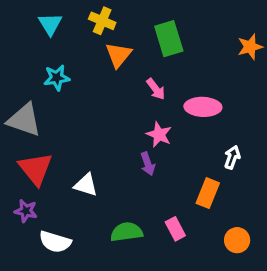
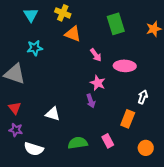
green rectangle: (169, 39) -> (116, 24), moved
orange triangle: (118, 55) -> (73, 34), turned -48
red triangle: (36, 169) -> (15, 108), moved, size x0.6

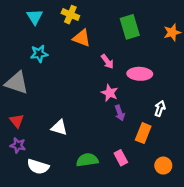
purple arrow: (91, 101) -> (120, 113), moved

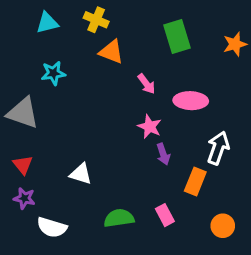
cyan triangle: (35, 17) -> (47, 23), turned 48
white arrow: (160, 108) -> (218, 148), size x1.5

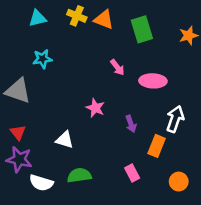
orange triangle: (111, 52) -> (104, 20), moved
pink star: (150, 127) -> (95, 108), moved
purple star: (24, 198) -> (19, 159), size x1.5
green semicircle: (119, 218) -> (79, 175), moved

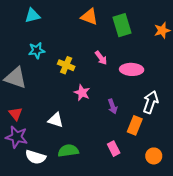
yellow cross: (77, 16) -> (66, 65), moved

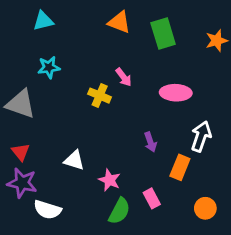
pink arrow: (101, 58) -> (124, 77), moved
yellow cross: (66, 65) -> (100, 96), moved
pink star: (82, 93) -> (109, 180), moved
green semicircle: (68, 151) -> (119, 211), moved, turned 126

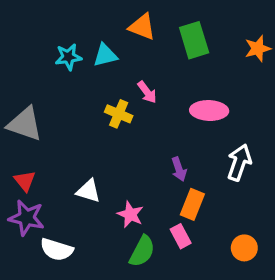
cyan triangle: (43, 21) -> (105, 55), moved
cyan star: (49, 67) -> (68, 57), moved
orange rectangle: (180, 167) -> (192, 204), moved

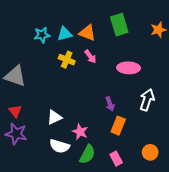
orange triangle: (142, 27) -> (87, 33), moved
yellow cross: (119, 114) -> (67, 60), moved
white triangle: (88, 191) -> (54, 117), turned -42
pink rectangle: (181, 236) -> (116, 159), moved
white semicircle: (57, 250) -> (59, 146), moved

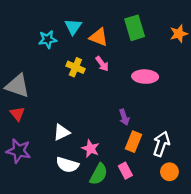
cyan triangle: (65, 34) -> (73, 27), moved, turned -42
white arrow: (147, 100) -> (161, 144), moved
red triangle: (15, 111) -> (17, 114), moved
pink rectangle: (116, 159) -> (125, 171), moved

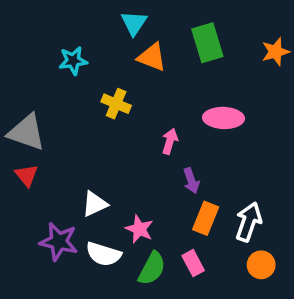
cyan triangle: (73, 27) -> (134, 23), moved
pink arrow: (102, 64) -> (170, 141), moved, turned -126
purple star: (19, 151) -> (59, 242), moved

